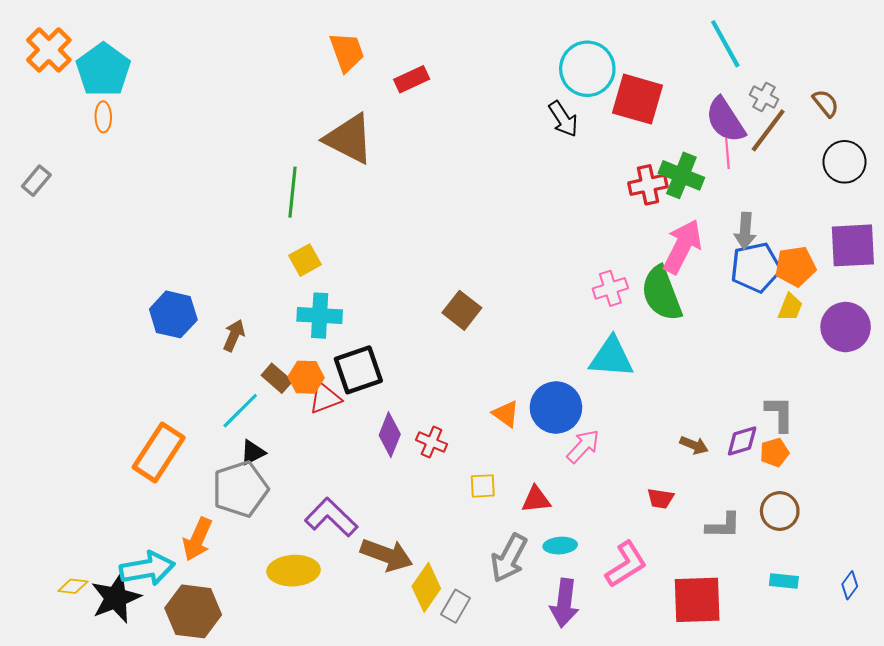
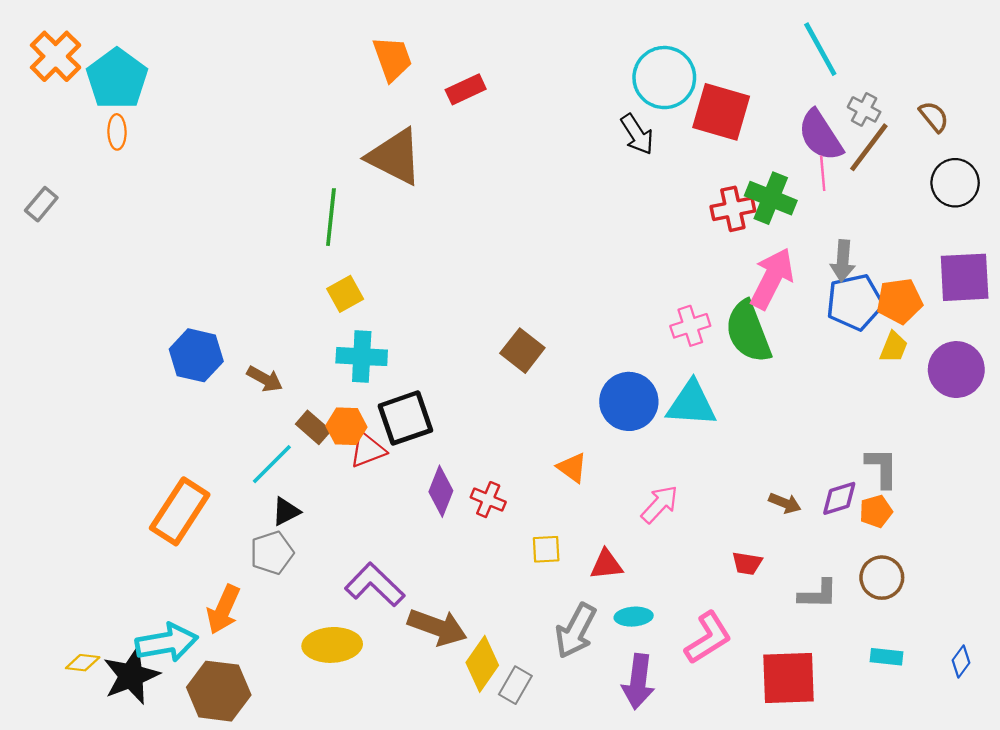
brown arrow: (234, 335) -> (265, 379), turned 96
blue circle: (556, 408) -> (629, 401), moved
gray pentagon: (240, 489) -> (272, 553), size x0.7

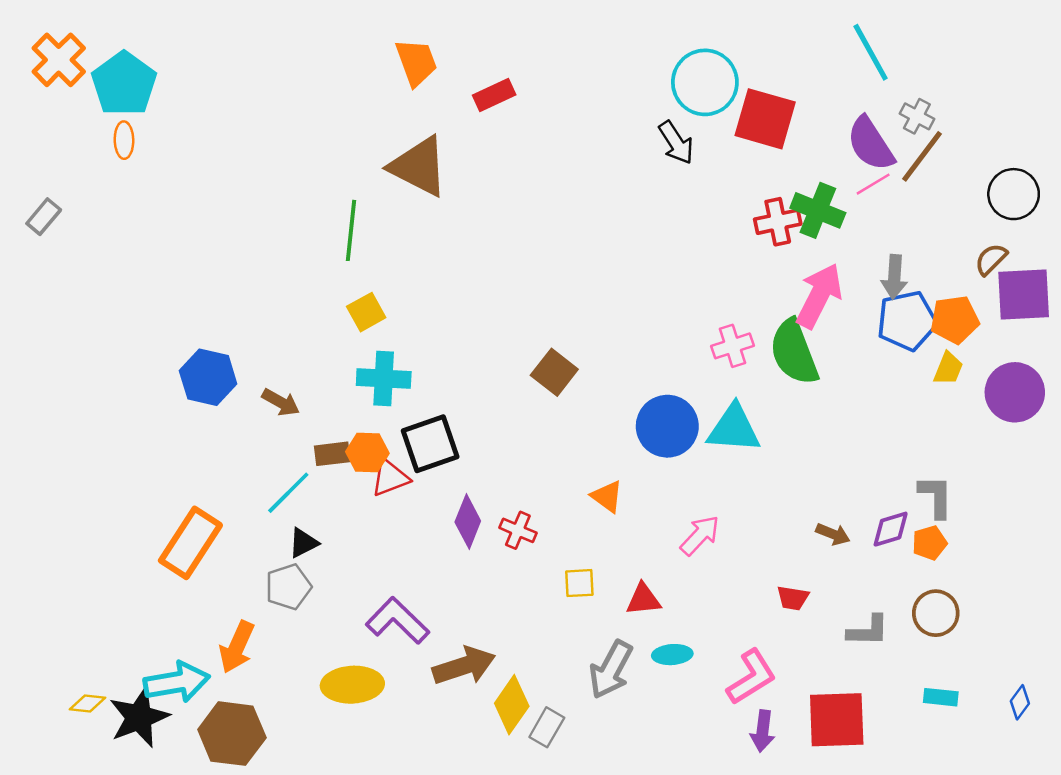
brown semicircle: (934, 117) -> (991, 259), moved, turned -96
pink line: (823, 173) -> (873, 184), turned 64
brown rectangle: (313, 427) -> (332, 454), turned -48
brown arrow: (437, 627) -> (464, 666), turned -38
purple arrow: (638, 682) -> (763, 731), moved, size x0.7

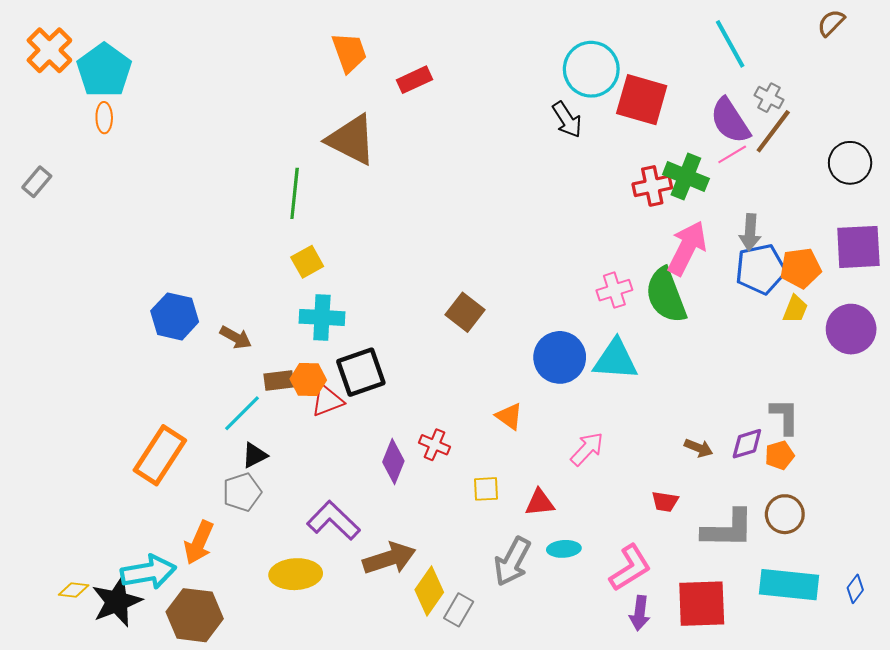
brown semicircle: (991, 259) -> (831, 23), moved
purple diamond: (468, 522) -> (393, 462), moved
gray L-shape: (868, 631) -> (728, 529), size x1.5
cyan rectangle: (941, 697) -> (789, 585), size x2.0

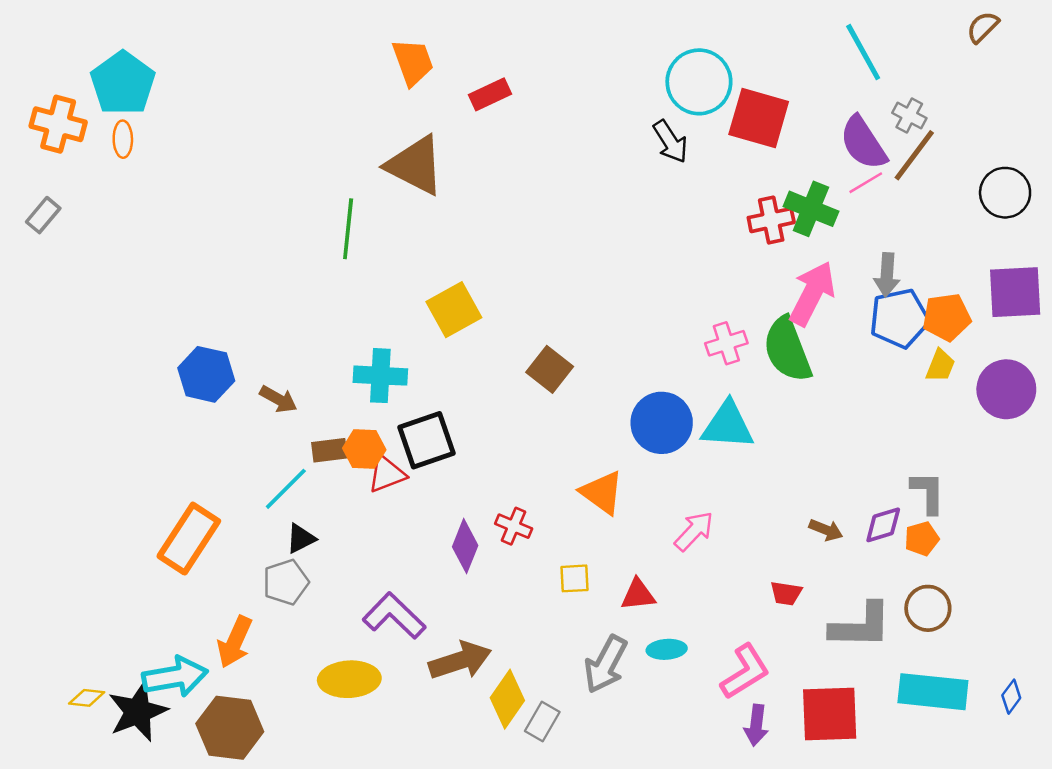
orange cross: (49, 50) -> (58, 124), moved, turned -30
yellow square: (307, 262) -> (454, 310), moved, size x1.4
orange triangle: (509, 416) -> (602, 493), size x1.4

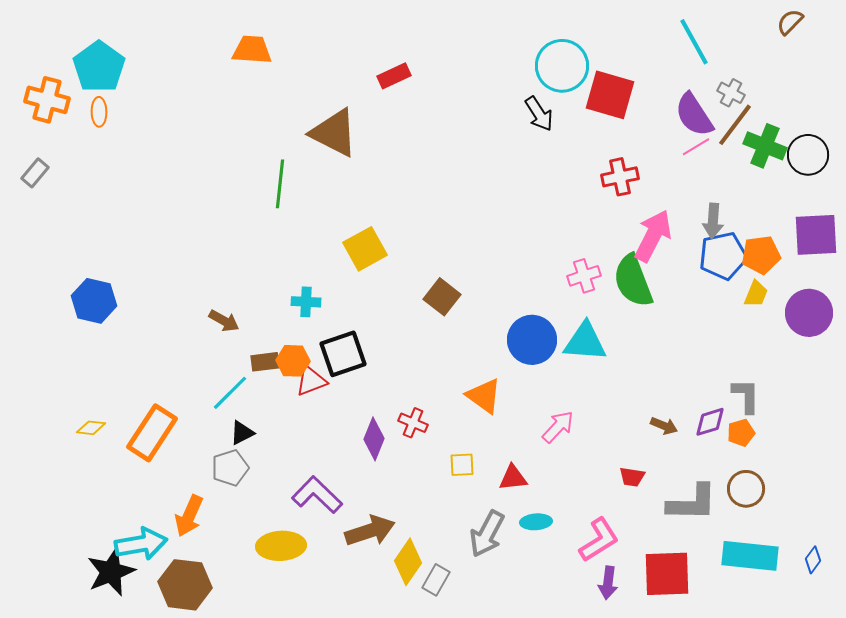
orange trapezoid: (413, 62) -> (252, 50), moved, turned -66
green cross: (811, 209) -> (765, 146), moved
blue hexagon: (206, 374) -> (94, 301), moved
cyan cross: (380, 376) -> (306, 302), size x0.7
yellow diamond: (87, 698) -> (91, 428), moved

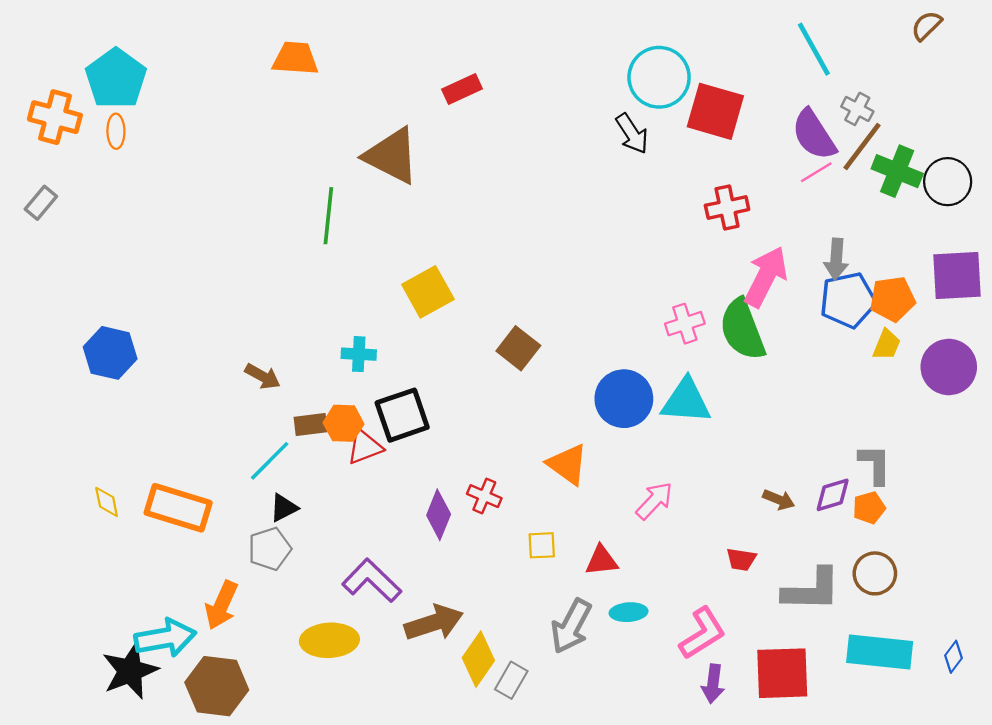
yellow diamond: (91, 428) -> (107, 502), turned 72
orange rectangle: (152, 433) -> (178, 508), turned 74

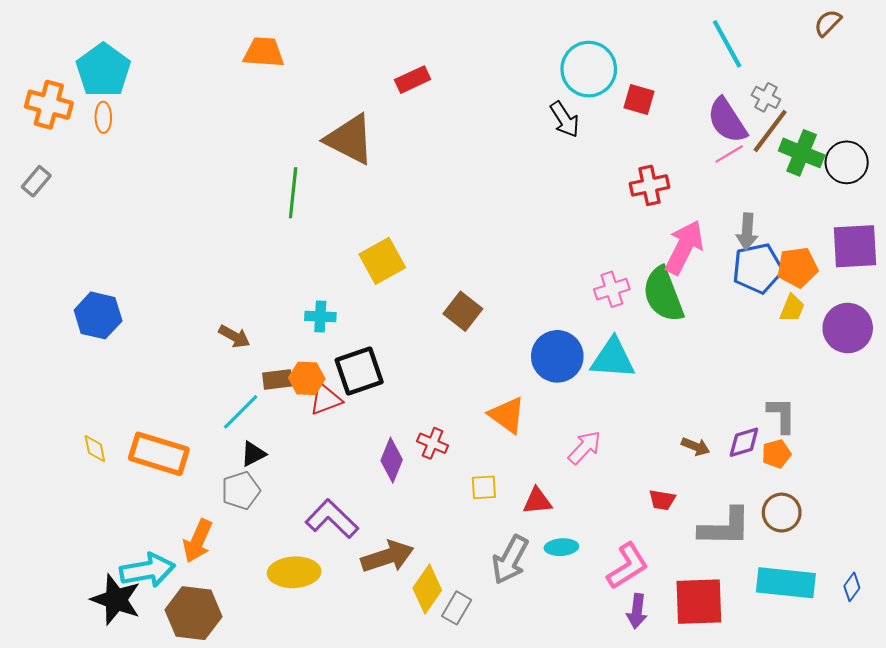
red square: (715, 111) -> (639, 99), size x0.6
black star: (130, 671) -> (116, 600), turned -30

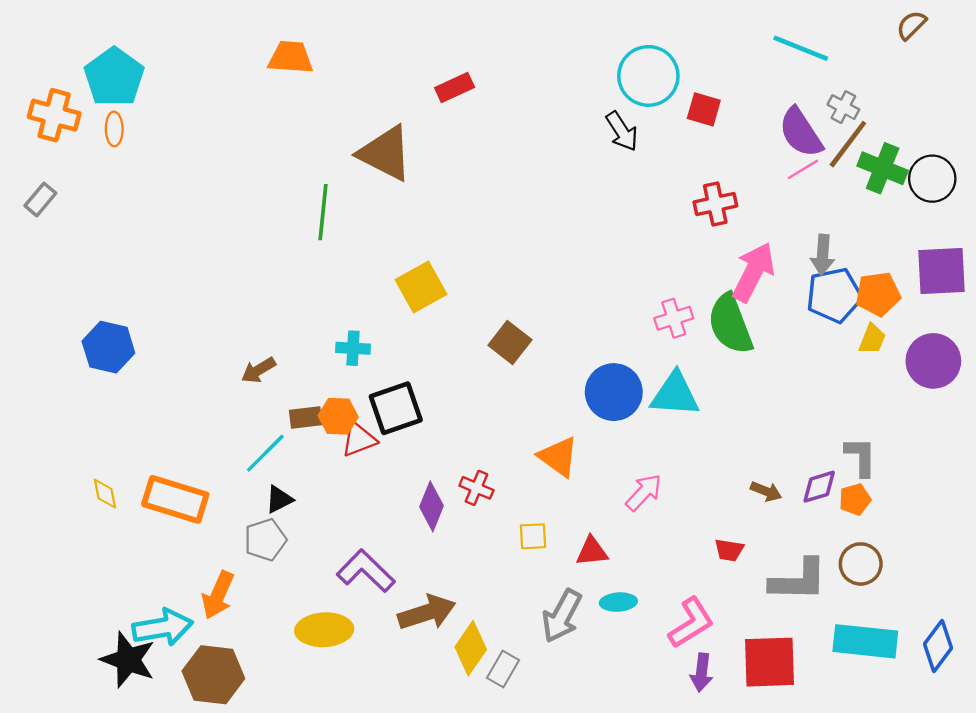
cyan line: (727, 44) -> (801, 48), turned -39
brown arrow: (234, 336) -> (258, 370), turned 120
blue diamond: (852, 587) -> (938, 646), size x1.6

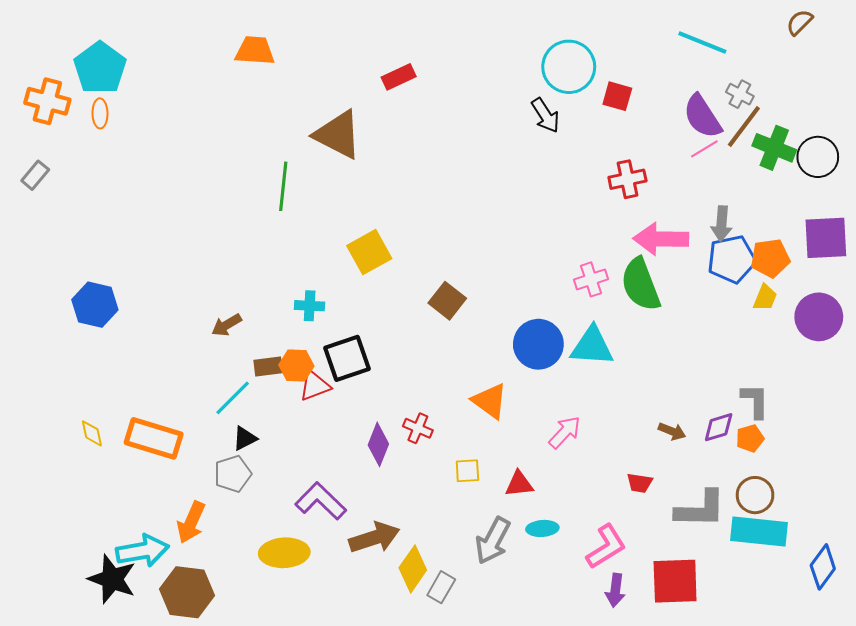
pink arrow: (753, 272) -> (661, 239), turned -116
cyan rectangle: (865, 641) -> (759, 532), moved

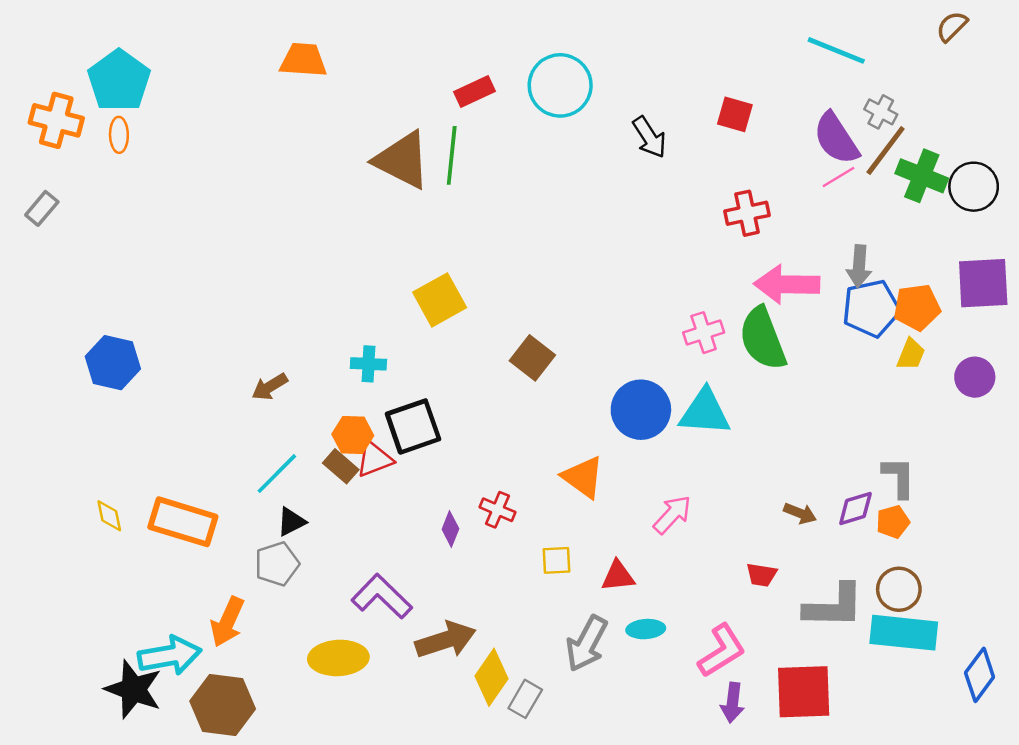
cyan circle: (569, 67) -> (560, 85), moved
green line: (283, 186) -> (452, 155), moved
purple circle: (819, 317) -> (975, 377), size x0.7
brown rectangle: (268, 366) -> (341, 466), moved, turned 48
purple diamond: (378, 444) -> (450, 529), size x0.7

